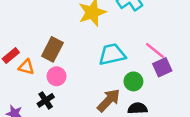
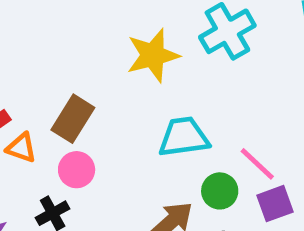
pink line: (155, 50) -> (257, 164), moved
purple square: (162, 67) -> (275, 204), moved

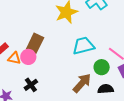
pink circle: (77, 170) -> (28, 57), moved

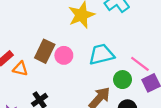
pink circle: (28, 57) -> (64, 55), moved

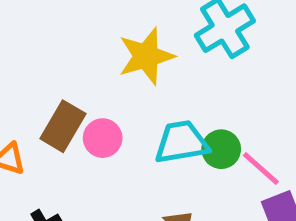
green circle: (123, 80) -> (221, 149), moved

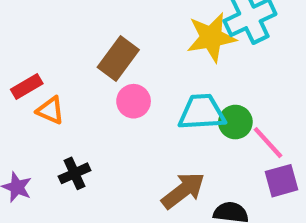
yellow star: (146, 56) -> (211, 37), moved
brown rectangle: (63, 126) -> (118, 59), moved

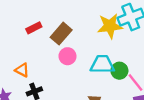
red rectangle: (27, 86) -> (34, 28), moved
orange triangle: (50, 110) -> (22, 70), moved

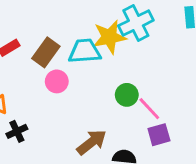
cyan trapezoid: (102, 64) -> (85, 51), moved

